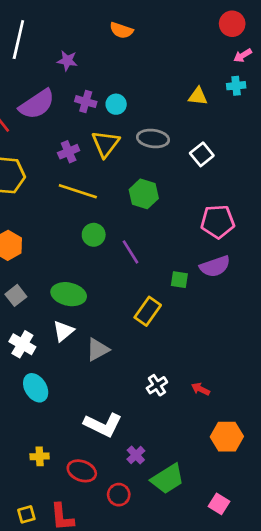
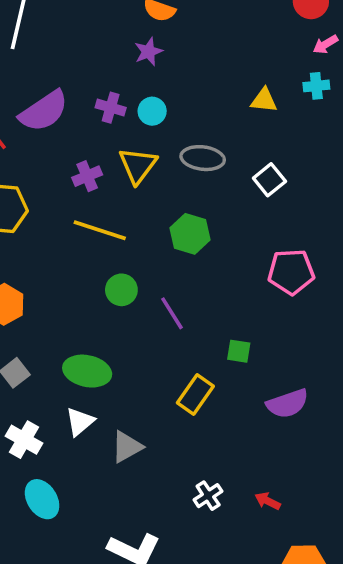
purple star: (67, 61) -> (149, 52), moved, turned -30
purple semicircle: (215, 266) -> (287, 404), moved

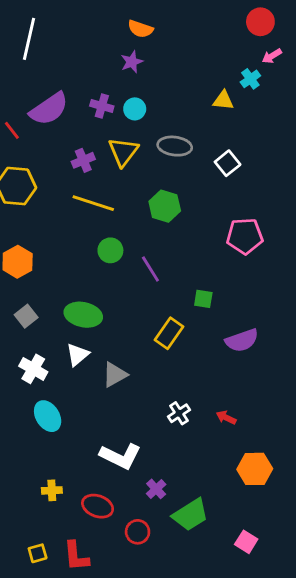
cyan cross: (316, 86) -> (250, 79), moved, turned -30

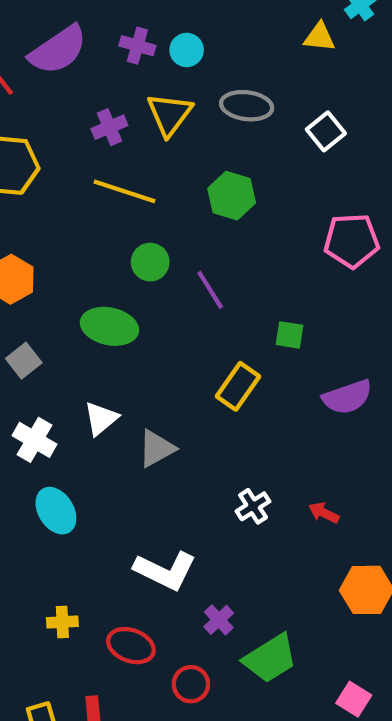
green ellipse: (83, 315) -> (109, 326), moved

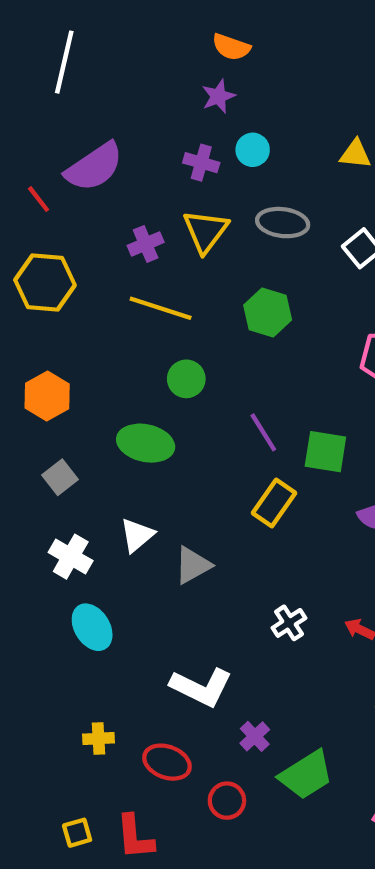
purple cross: (137, 46) -> (201, 163), moved
cyan circle: (187, 50) -> (253, 150), moved
purple line: (210, 290) -> (263, 432), moved
green square: (289, 335) -> (325, 452), size x1.5

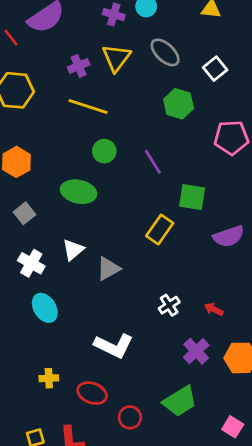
gray ellipse: (283, 223) -> (165, 52), turned 36
green hexagon: (268, 312) -> (179, 104), moved
purple line: (263, 432) -> (153, 162), moved
purple cross: (255, 736) -> (196, 351), moved, size x1.4

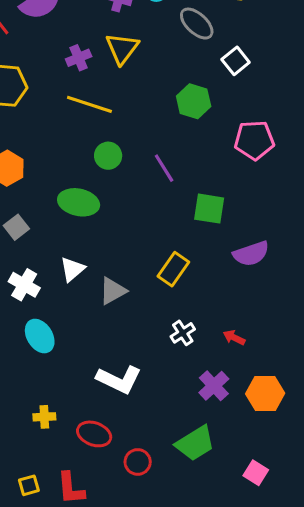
gray ellipse: (165, 52) -> (197, 24), moved
yellow rectangle: (160, 230) -> (173, 269), moved

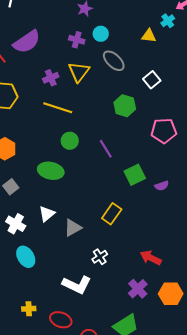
gray ellipse: (197, 24) -> (114, 61), moved
green square: (209, 209) -> (135, 175), turned -35
purple semicircle: (251, 254) -> (162, 186), moved, size x0.6
white cross: (183, 333) -> (100, 257), moved
red arrow: (234, 338) -> (151, 258), size x1.5

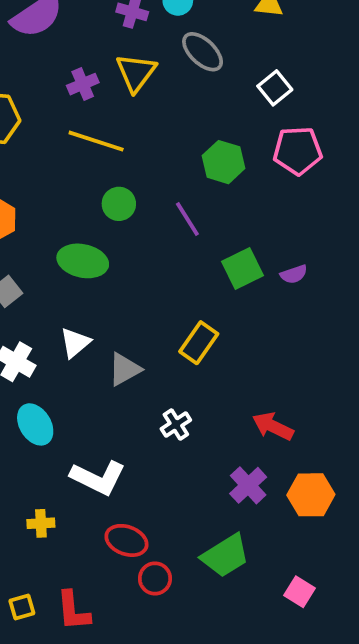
green hexagon: (125, 106) -> (223, 162), moved
pink pentagon: (164, 131) -> (298, 151), moved
purple semicircle: (162, 186) -> (294, 274), moved
white L-shape: (77, 285) -> (98, 478), moved
red ellipse: (61, 320) -> (126, 540), moved

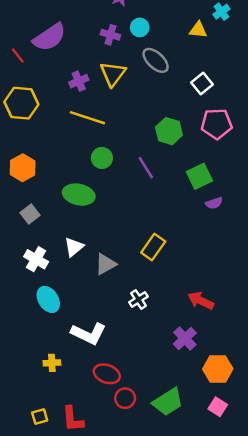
green square: (242, 269) -> (199, 176), moved
orange hexagon: (311, 495) -> (218, 369), moved
green trapezoid: (225, 556) -> (168, 402), moved

